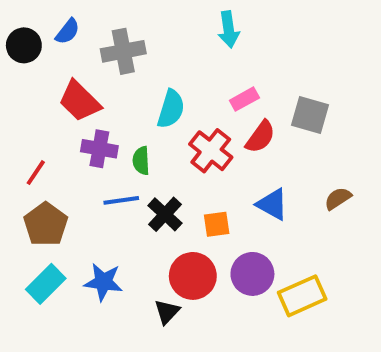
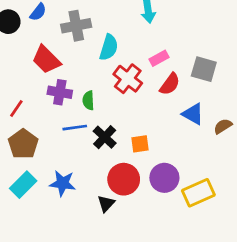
cyan semicircle: (171, 109) -> (109, 47), moved
red cross: (211, 151) -> (128, 79), moved
blue triangle: (272, 204) -> (193, 114), moved

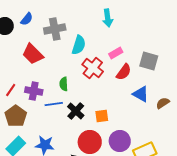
purple cross: (60, 92) -> (34, 91), moved

